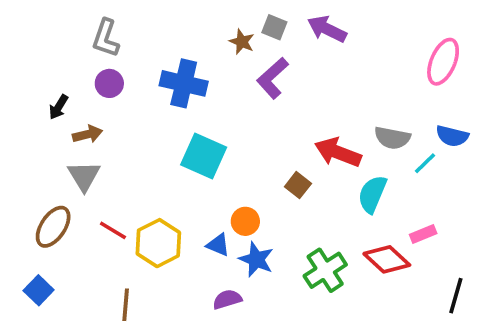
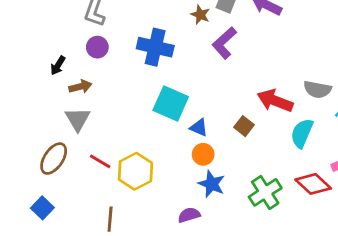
blue triangle: (218, 245) -> (199, 128), moved

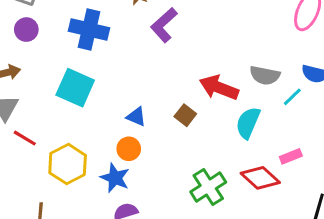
cyan square: (171, 104) -> (75, 88), moved
orange circle: (203, 154) -> (129, 149), moved
red line: (100, 161) -> (25, 138), moved
blue star: (212, 184) -> (115, 178), moved

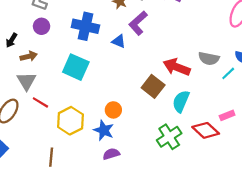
brown square: (185, 115) -> (153, 86), size x1.5
blue triangle: (136, 117) -> (119, 41), moved
cyan semicircle: (248, 123) -> (181, 101), moved

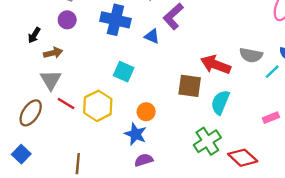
cyan square: (76, 67) -> (124, 72), moved, size x0.7
brown square: (153, 86) -> (190, 86), turned -30
yellow hexagon: (70, 121) -> (98, 106), moved
red diamond: (206, 130) -> (243, 158), moved

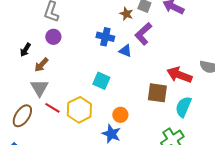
blue cross: (115, 20) -> (105, 37), moved, size x0.7
brown arrow: (53, 53) -> (41, 65), turned 147

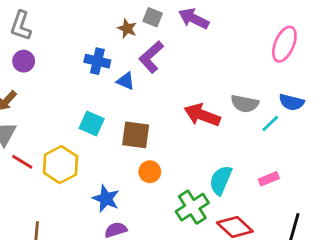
brown square: (157, 93) -> (136, 135), moved
cyan semicircle: (183, 107) -> (221, 180), moved
orange circle: (120, 115) -> (150, 172), moved

